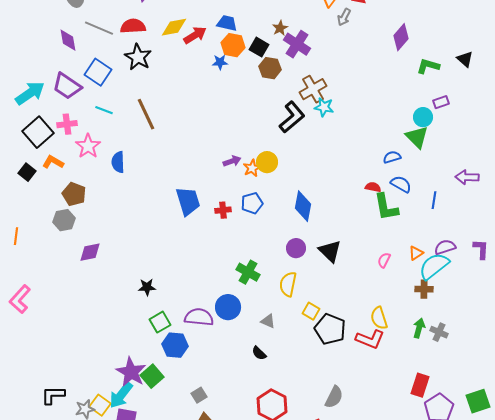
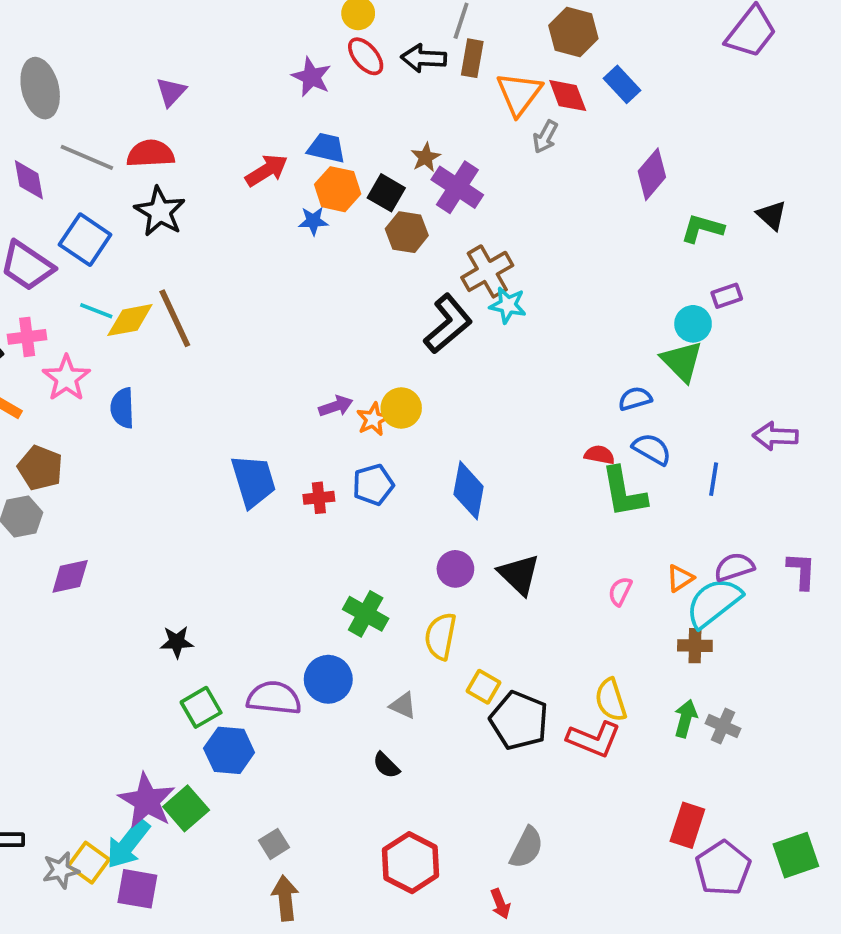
yellow diamond: (174, 27) -> (130, 320), moved

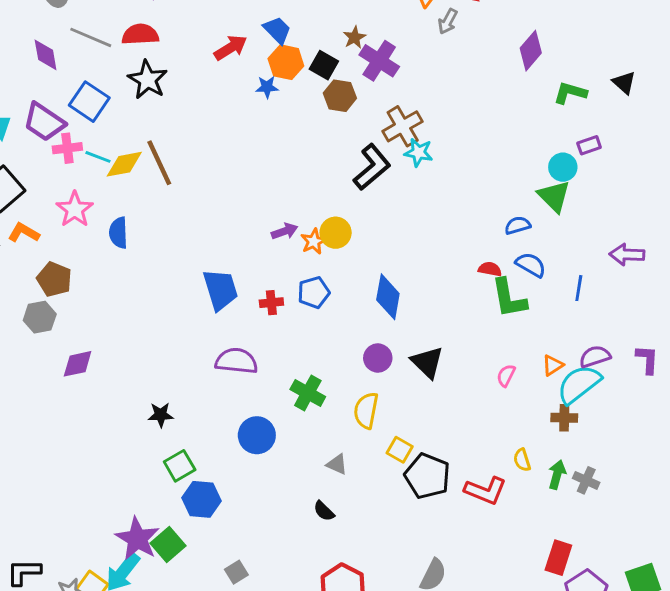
blue trapezoid: (326, 148) -> (277, 30), turned 32
pink cross: (27, 337) -> (67, 148), moved
blue circle: (328, 679) -> (257, 435), moved
purple semicircle: (274, 698) -> (236, 361), moved
yellow semicircle: (611, 700) -> (522, 460), moved, size x0.7

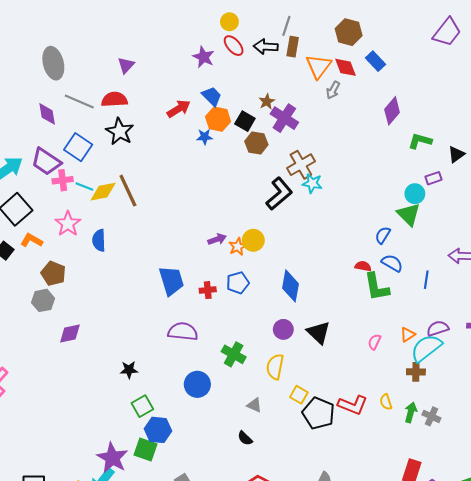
black triangle: (624, 83) -> (456, 154), moved, turned 42
blue semicircle: (518, 225) -> (383, 235), turned -42
red L-shape: (486, 491) -> (353, 405), moved
green square: (168, 545) -> (146, 450), moved, turned -30

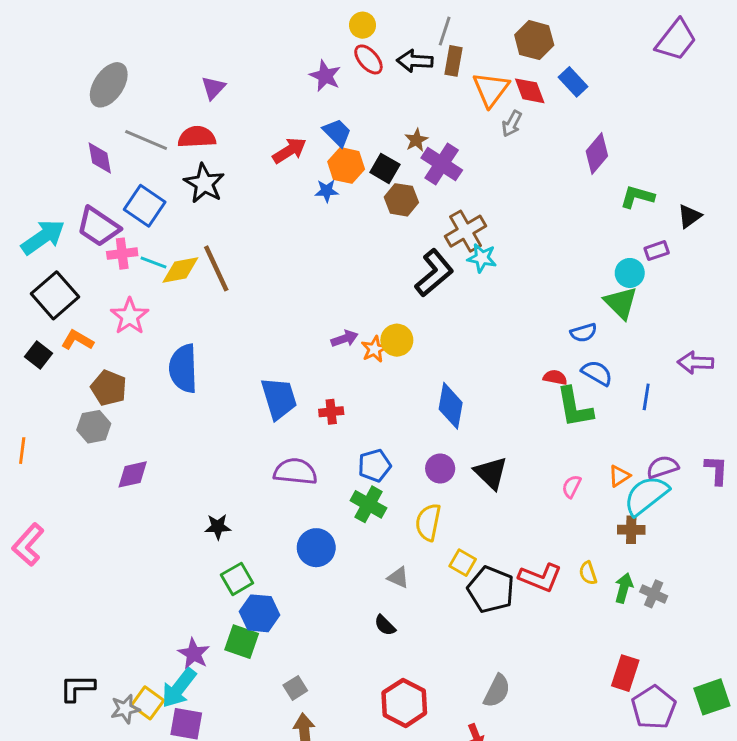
gray ellipse: (53, 63) -> (109, 85), turned 48
blue semicircle: (383, 235) -> (583, 333), turned -138
blue semicircle: (99, 240) -> (183, 368), moved, size x1.5
blue pentagon: (238, 283) -> (374, 466), moved
purple star: (112, 458) -> (194, 654), size x0.7

